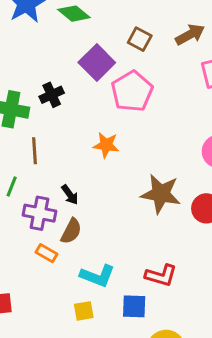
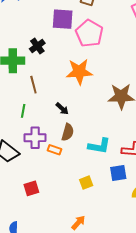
purple square: (97, 62) -> (63, 19), turned -30
orange star: (106, 145) -> (79, 72), size x1.5
purple cross: (39, 213) -> (35, 138), moved
cyan L-shape: (97, 276) -> (99, 146), moved

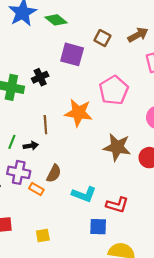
pink pentagon: (89, 33) -> (114, 90), moved
brown line: (33, 85) -> (45, 125), moved
black arrow: (62, 109) -> (31, 146), moved, turned -64
yellow square: (86, 183) -> (43, 235), moved

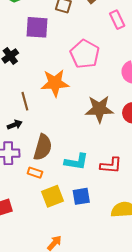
brown semicircle: (54, 173) -> (43, 147), size x1.4
orange rectangle: (36, 189) -> (35, 173), moved
blue square: (98, 227) -> (81, 196), moved
yellow square: (43, 235) -> (52, 196), moved, size x1.5

